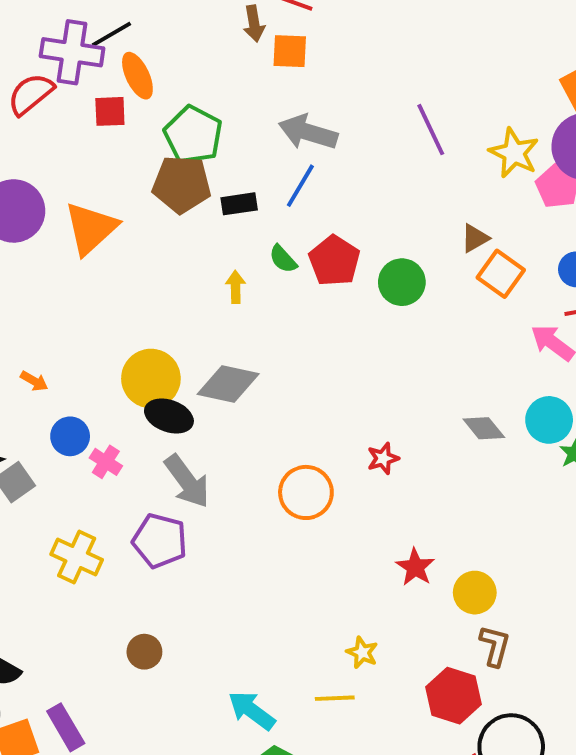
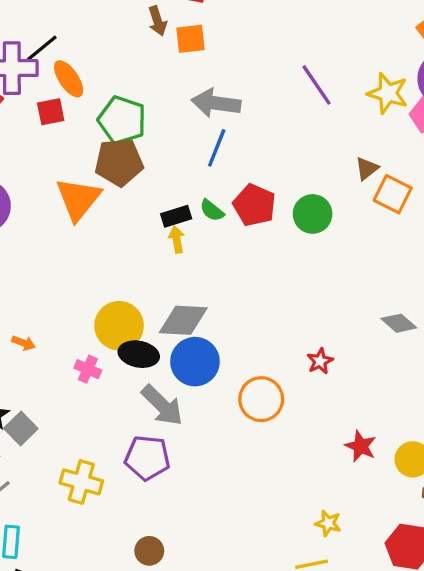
black rectangle: (239, 204) -> (176, 216), moved
orange triangle: (91, 228) -> (78, 199), moved
blue circle: (70, 436) -> (195, 362), moved, size x1.5
pink cross: (106, 462) -> (88, 369), moved

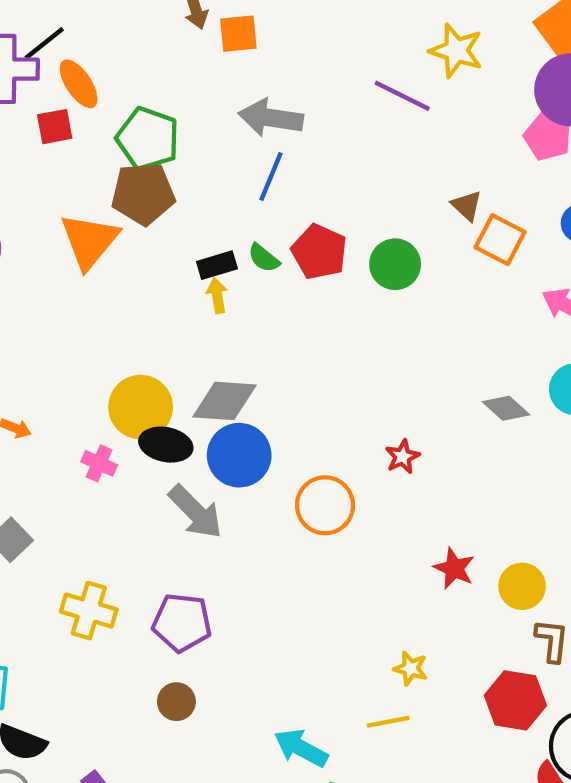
purple line: (316, 85) -> (402, 96), turned -30
yellow star: (388, 93) -> (456, 51), moved
brown triangle: (367, 168) -> (467, 206), turned -40
purple pentagon: (147, 458) -> (182, 623), moved

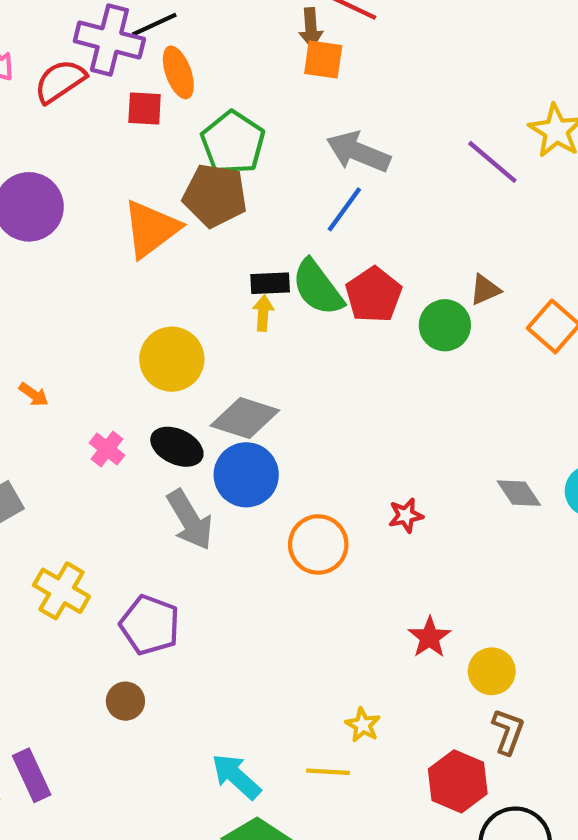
orange square: (238, 34) -> (323, 59), moved
brown triangle: (467, 206) -> (485, 290), moved, turned 40
green semicircle: (264, 258) -> (318, 288), size x1.8
yellow circle: (141, 407) -> (172, 359), moved

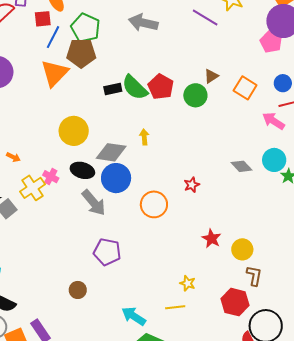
blue line: (344, 209) -> (53, 37), moved
yellow arrow: (263, 313) -> (144, 137), moved
yellow cross: (61, 591) -> (33, 188), moved, turned 35
purple pentagon: (150, 625) -> (107, 252), moved

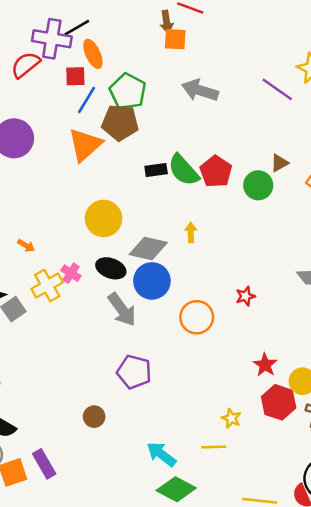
red hexagon: (235, 302) -> (279, 402), moved

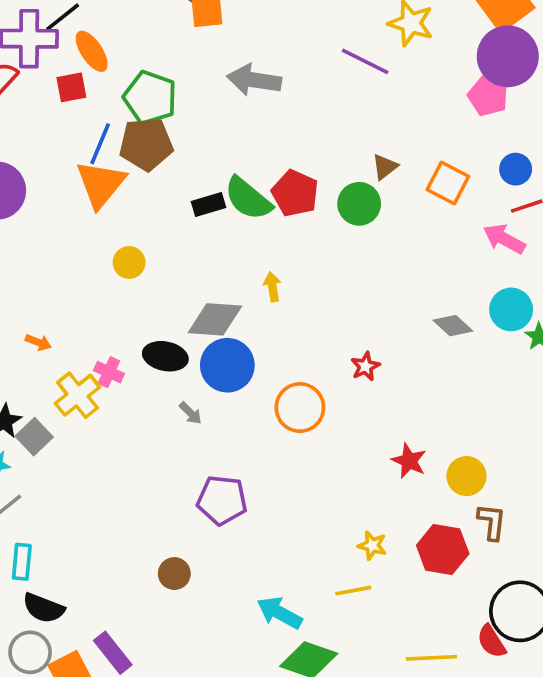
blue line: (87, 100) -> (100, 144), moved
yellow circle: (104, 218) -> (129, 262), moved, size x0.6
gray arrow: (122, 310) -> (190, 413), size x0.5
red hexagon: (279, 402) -> (443, 550), moved

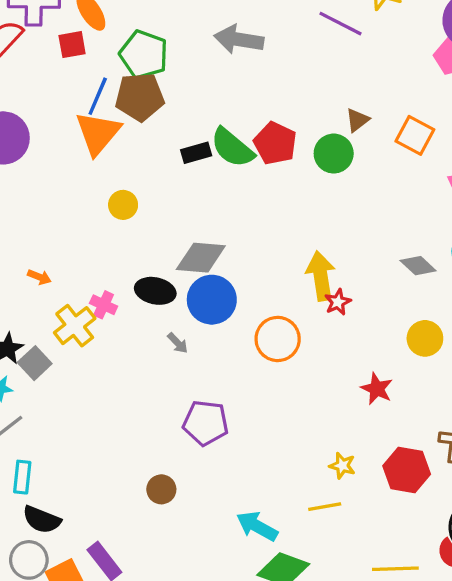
yellow arrow: (272, 287) -> (321, 276), moved, size x1.8
yellow circle: (466, 476) -> (425, 338), moved

